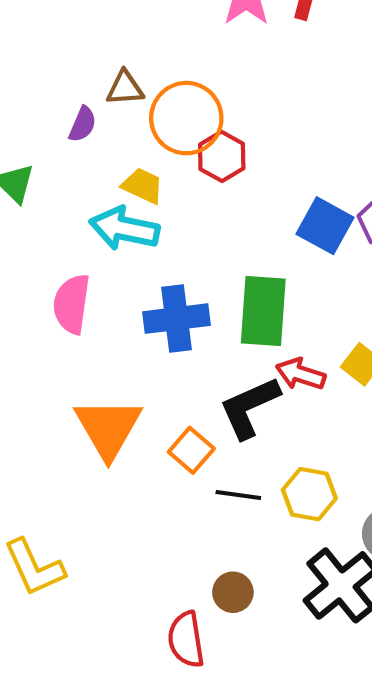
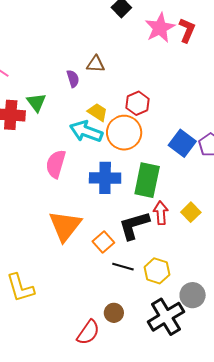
orange circle: (186, 118) -> (124, 133), moved
purple semicircle: (83, 124) -> (73, 79), turned -48
red arrow: (301, 374) -> (161, 213), turned 60
red semicircle: (186, 640) -> (88, 332), turned -144

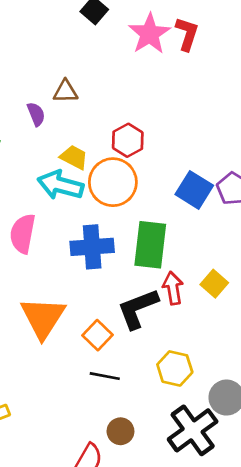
black line: (123, 267) -> (105, 376), moved

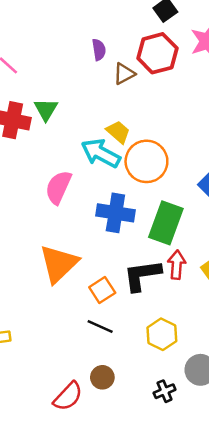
brown triangle: (66, 91) -> (124, 74), turned -40
purple semicircle: (36, 114) -> (99, 50), moved
red hexagon: (128, 140) -> (157, 53), moved, size x1.4
black cross: (193, 430) -> (165, 391), size x0.5

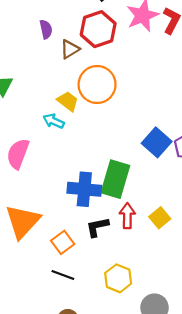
cyan arrow: (101, 153) -> (54, 121), size x0.6
orange circle: (146, 161) -> (97, 84), moved
blue cross: (115, 213) -> (84, 189), moved
black L-shape: (142, 275) -> (97, 227), size x0.7

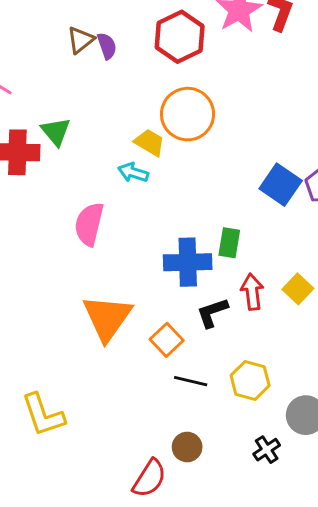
brown triangle: (70, 49) -> (81, 40), moved
green rectangle: (115, 179) -> (229, 243), size x0.6
black line: (63, 275) -> (191, 381), moved

